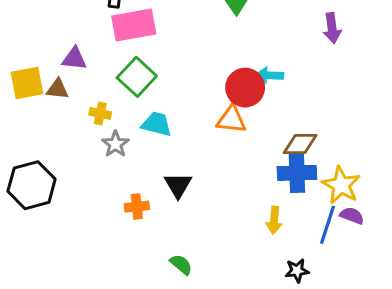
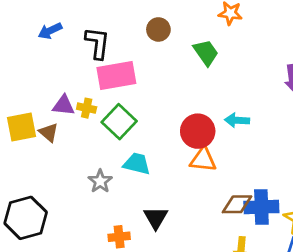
red circle: (245, 88) -> (198, 131), moved
brown triangle: (57, 89) -> (49, 132), turned 35
yellow cross: (100, 113) -> (87, 108), moved
brown diamond: (300, 144) -> (237, 204), moved

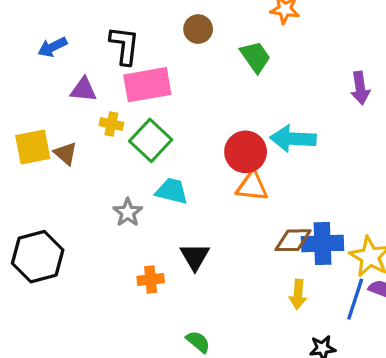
blue arrow: (50, 31) -> (52, 47), moved
purple triangle: (64, 105) -> (83, 90), moved
cyan arrow: (237, 120) -> (293, 139), size x1.5

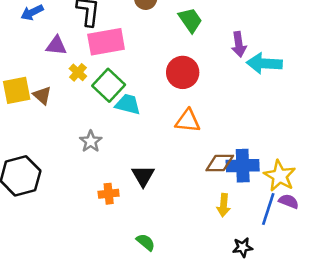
purple arrow: (360, 88) -> (239, 44), moved
yellow cross: (111, 124) -> (78, 72), turned 30
cyan arrow: (293, 139) -> (264, 63), moved
red circle: (246, 152) -> (183, 72), moved
cyan trapezoid: (172, 191) -> (128, 104), moved

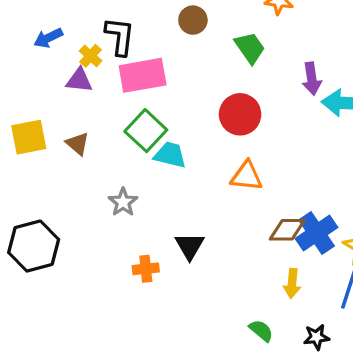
yellow cross: (78, 72) -> (91, 56), moved
brown triangle: (42, 95) -> (78, 144), moved
blue cross: (243, 166) -> (316, 233), turned -32
green semicircle: (146, 242) -> (261, 331), moved

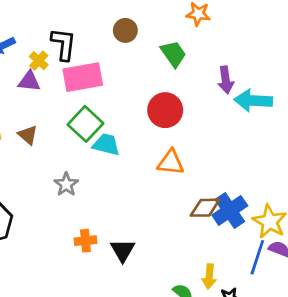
black triangle: (190, 246) -> (123, 250), moved
yellow arrow: (292, 283) -> (209, 276), moved

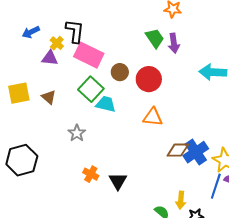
brown circle: (125, 30) -> (120, 72), moved
pink rectangle: (83, 77) -> (89, 55), turned 36
purple arrow: (226, 80) -> (174, 43), moved
orange cross: (85, 241) -> (91, 174), turned 35

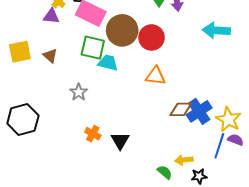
brown circle: (120, 72) -> (122, 30), size x1.8
green square: (91, 89) -> (93, 48), turned -30
yellow arrow: (181, 200) -> (184, 160), turned 78

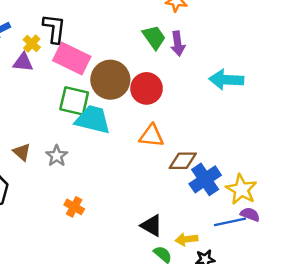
brown triangle: (50, 56) -> (22, 152), moved
cyan trapezoid: (108, 63) -> (93, 120), size x1.4
brown diamond: (181, 109) -> (183, 161), moved
black triangle: (120, 141) -> (152, 226), moved, turned -30
blue line: (219, 146) -> (230, 222), turned 60

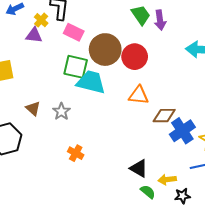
pink rectangle: (72, 58) -> (74, 32), size x0.7

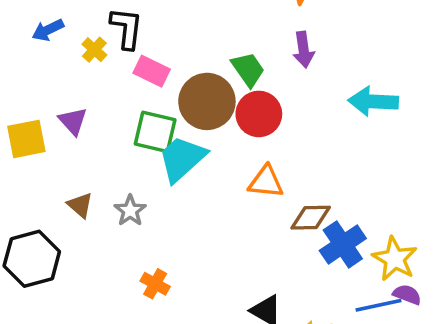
green trapezoid: (141, 15) -> (248, 69), moved
purple triangle: (34, 35) -> (73, 121), moved, turned 42
cyan trapezoid: (91, 82) -> (182, 159), turned -56

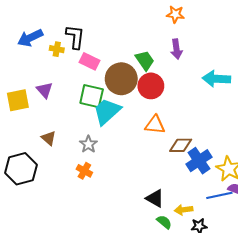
blue arrow: (48, 30) -> (30, 38), size x1.4
yellow cross: (94, 50) -> (57, 49), turned -32
gray star: (130, 210) -> (88, 144), moved
orange cross: (155, 284) -> (84, 171), moved

